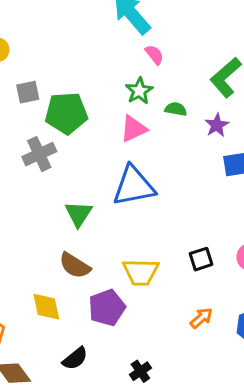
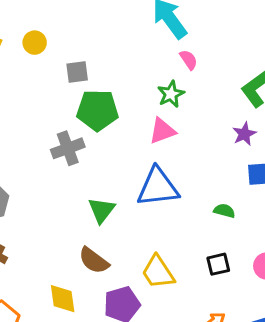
gray square: (28, 92) -> (77, 72), moved
green semicircle: (176, 109) -> (224, 211), moved
yellow trapezoid: (141, 272) -> (158, 272), turned 51

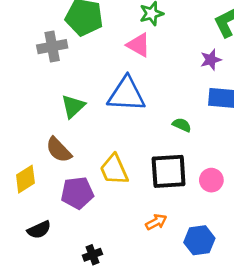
pink triangle: (162, 131) -> (139, 45), turned 40
black square: (218, 264) -> (169, 171), size x1.8
yellow diamond: (63, 299) -> (25, 179), turned 56

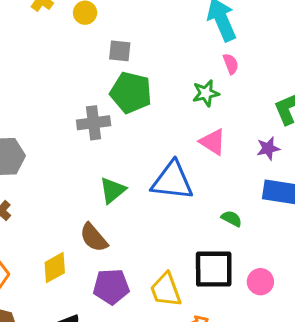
pink triangle: (139, 45) -> (213, 142), moved
yellow trapezoid: (114, 170) -> (166, 290), moved

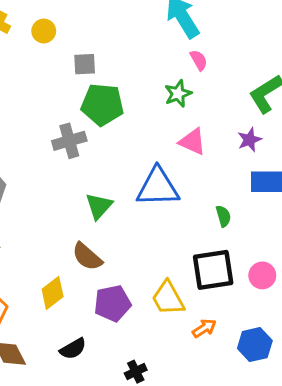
green semicircle: (232, 219) -> (223, 216), turned 55

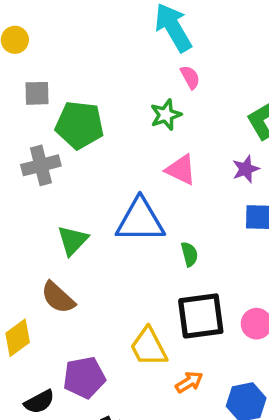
gray square: (85, 64) -> (37, 93), moved
green semicircle: (223, 216) -> (189, 254), moved
purple pentagon: (112, 303) -> (84, 377), moved

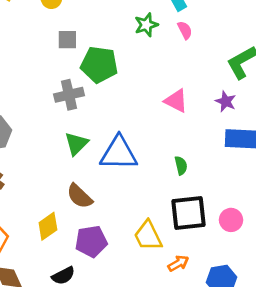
green star: (166, 115) -> (146, 25), moved
purple star: (246, 169) -> (226, 101), turned -30
blue triangle: (140, 220) -> (119, 153), moved
green triangle: (73, 240) -> (76, 144), moved
purple pentagon: (84, 377) -> (91, 241), moved

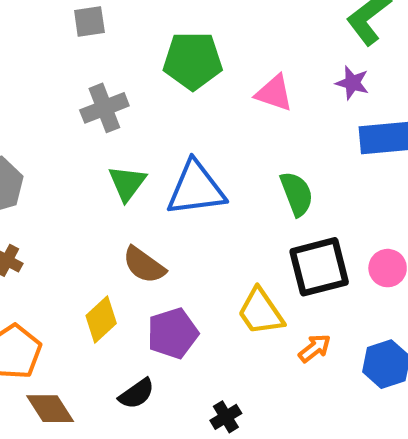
green pentagon: (99, 65) -> (193, 61), moved
green semicircle: (181, 166) -> (297, 194), size x1.5

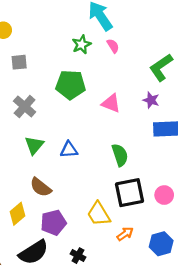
gray cross: (104, 108) -> (25, 106), turned -30
blue triangle: (196, 189) -> (69, 150), size x0.6
black semicircle: (137, 394) -> (34, 252), size x1.6
black cross: (226, 417) -> (78, 256), moved, turned -32

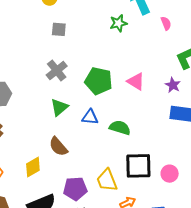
pink semicircle: (113, 46) -> (166, 23), moved
green pentagon: (71, 85) -> (99, 81), moved
green semicircle: (120, 155) -> (120, 128), moved, turned -65
purple pentagon: (53, 223) -> (75, 189), moved

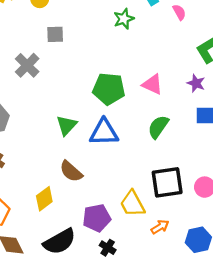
gray cross: (57, 71) -> (27, 65), moved
blue triangle: (90, 117) -> (104, 132), size x1.5
green semicircle: (120, 128) -> (158, 127), moved, turned -65

